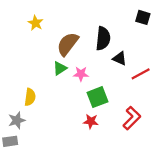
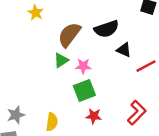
black semicircle: (103, 38) -> (106, 29), turned 65
yellow semicircle: (30, 97) -> (52, 122), moved
green square: (97, 97) -> (84, 91), moved

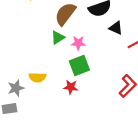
red star: (94, 116) -> (71, 87), moved
yellow semicircle: (52, 122) -> (37, 77), moved, turned 84

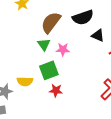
green triangle: (58, 38) -> (44, 44), turned -32
green square: (79, 66) -> (49, 70), moved

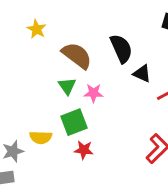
black semicircle: (83, 17) -> (121, 49), turned -95
brown semicircle: (51, 22) -> (77, 56), turned 90

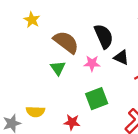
pink star: (93, 93) -> (92, 63), moved
green square: (74, 122) -> (97, 99), moved

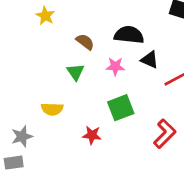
black semicircle: (104, 36) -> (129, 35), turned -60
brown semicircle: (66, 42) -> (85, 42), size x0.6
yellow semicircle: (35, 112) -> (52, 109), moved

